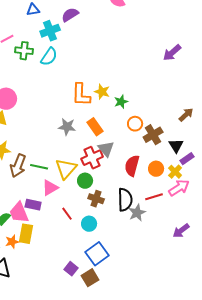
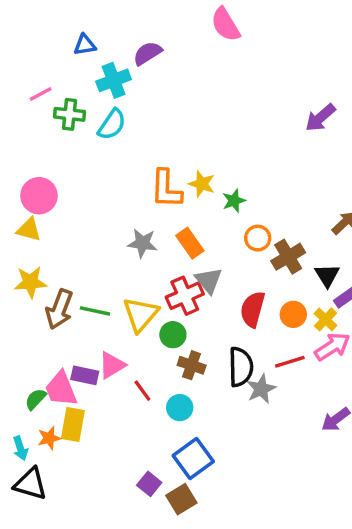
pink triangle: (50, 188) -> (112, 365), moved

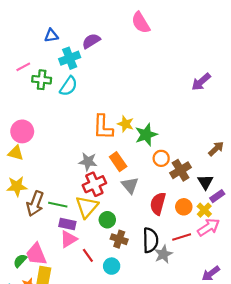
green star: (234, 201) -> (146, 135), size x1.5
red cross: (185, 296) -> (94, 184), moved
purple rectangle: (85, 375) -> (67, 224), moved

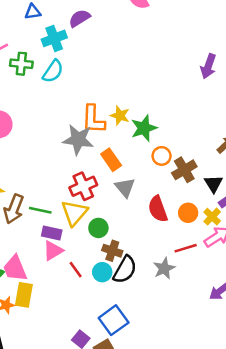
purple arrow: (201, 82) -> (208, 66), turned -30
gray star: (88, 162) -> (78, 140), moved, size x1.4
red semicircle: (158, 204) -> (158, 209), turned -35
black semicircle: (150, 240) -> (125, 270), moved, turned 30
cyan circle: (112, 266) -> (102, 272), moved

